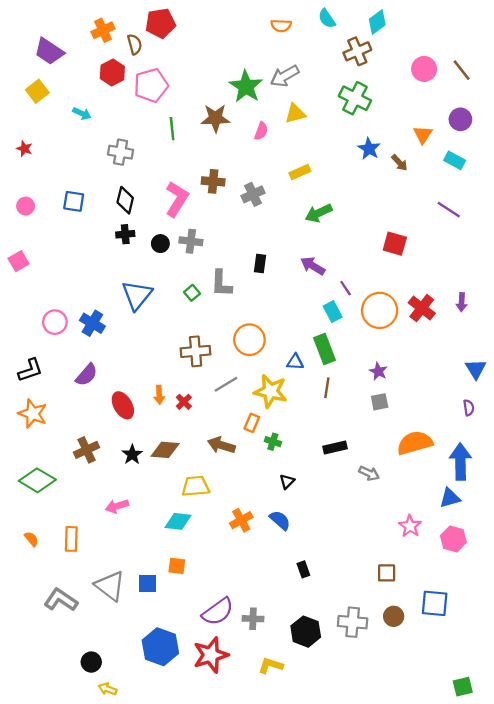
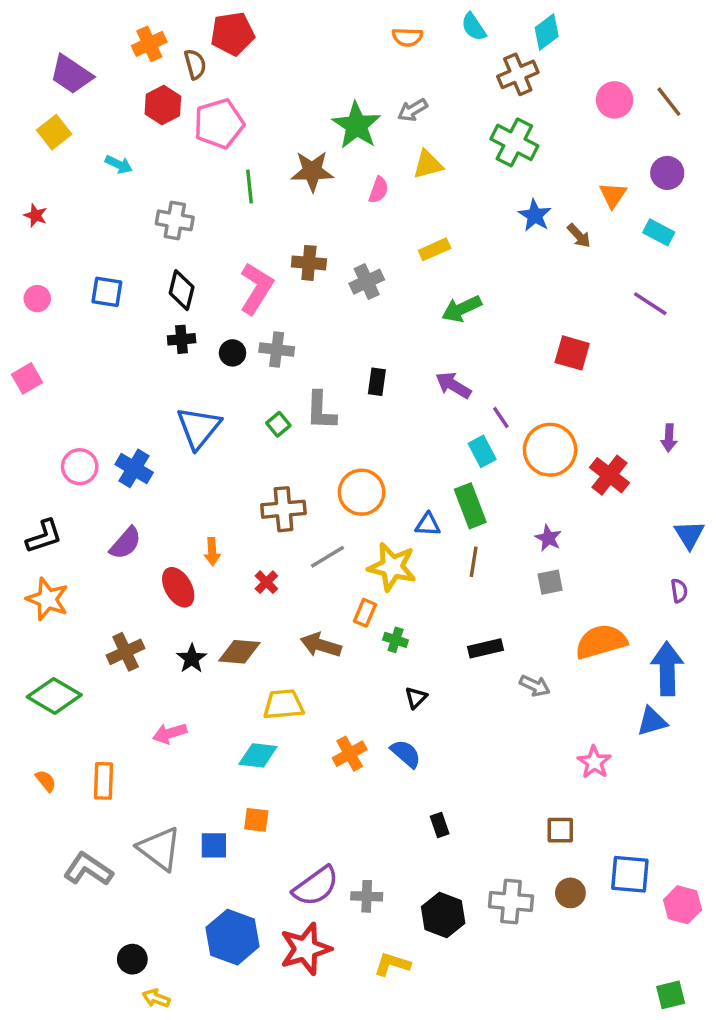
gray arrow: (285, 76) -> (413, 110), size x0.7
red cross: (422, 308) -> (609, 475), moved
orange arrow: (159, 395) -> (212, 552), moved
pink hexagon: (453, 539) -> (683, 905), moved

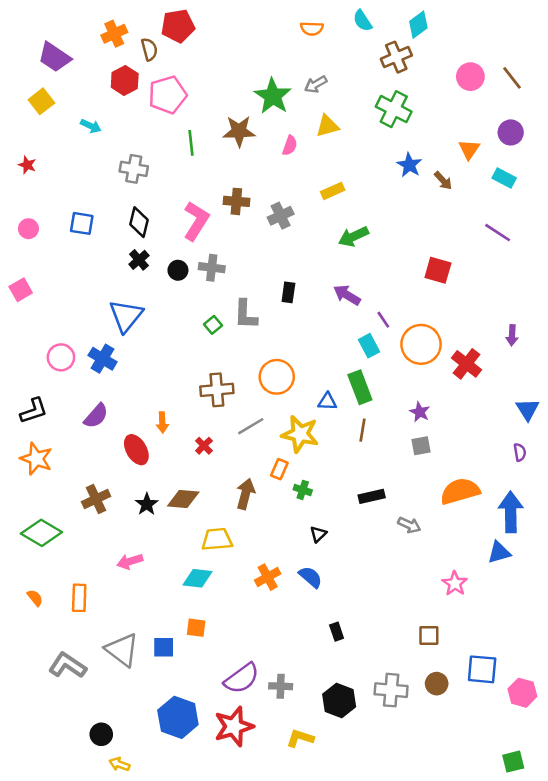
black cross: (182, 339) -> (139, 260), turned -36
blue triangle: (199, 428) -> (126, 316), moved
brown arrow: (321, 645) -> (246, 494), turned 88

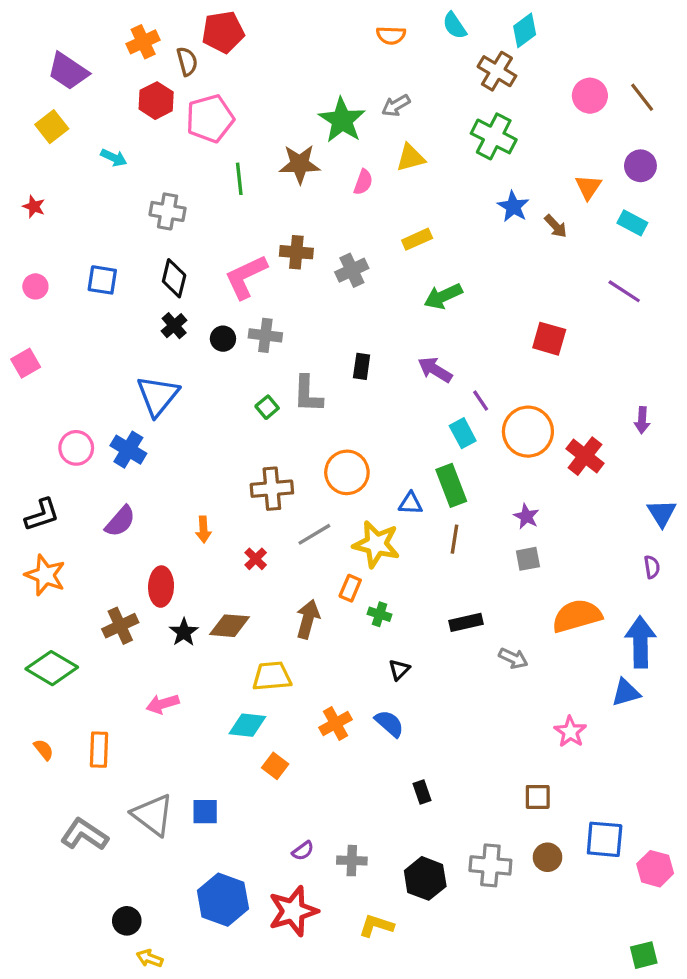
brown cross: (396, 57) -> (497, 71), turned -36
pink L-shape: (196, 221) -> (246, 277), turned -147
red ellipse: (136, 450) -> (161, 587), moved, turned 32
orange square: (196, 628) -> (275, 766), moved, turned 30
purple semicircle: (242, 678) -> (303, 851), size x0.5

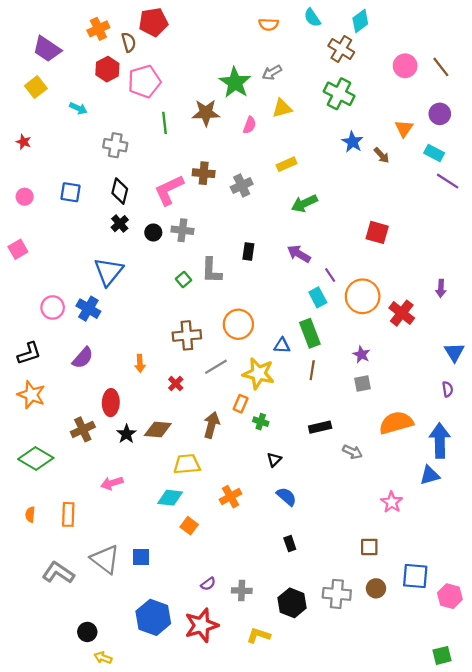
purple line: (624, 291) -> (448, 181), moved
blue semicircle: (389, 724) -> (286, 497), moved
orange semicircle: (44, 750) -> (30, 514), turned -136

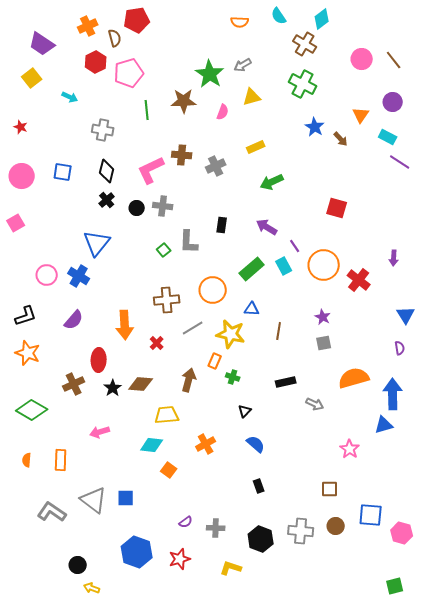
pink circle: (25, 197) -> (22, 176), size x1.6
green rectangle: (310, 333) -> (252, 269), moved, turned 70
orange arrow: (140, 363) -> (125, 325), size x1.8
red star: (201, 625) -> (180, 559), size x0.7

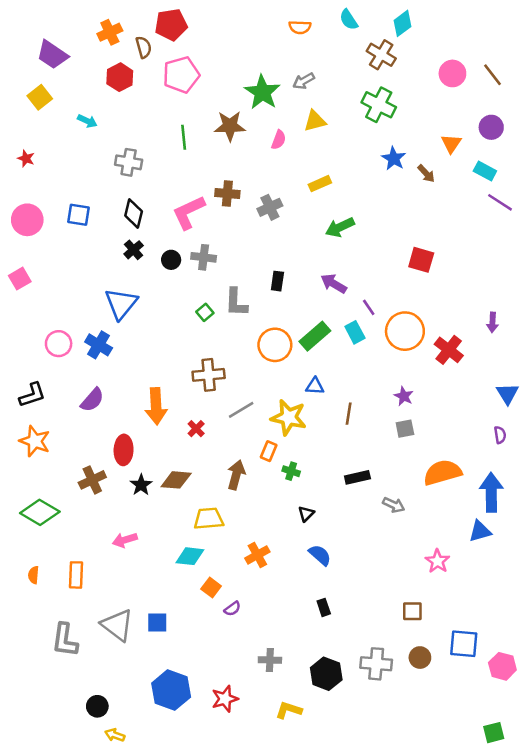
pink pentagon: (129, 73) -> (181, 75), moved
orange circle: (213, 290) -> (275, 345), moved
gray L-shape: (52, 512) -> (65, 640), turned -116
purple semicircle: (186, 522) -> (232, 609), moved

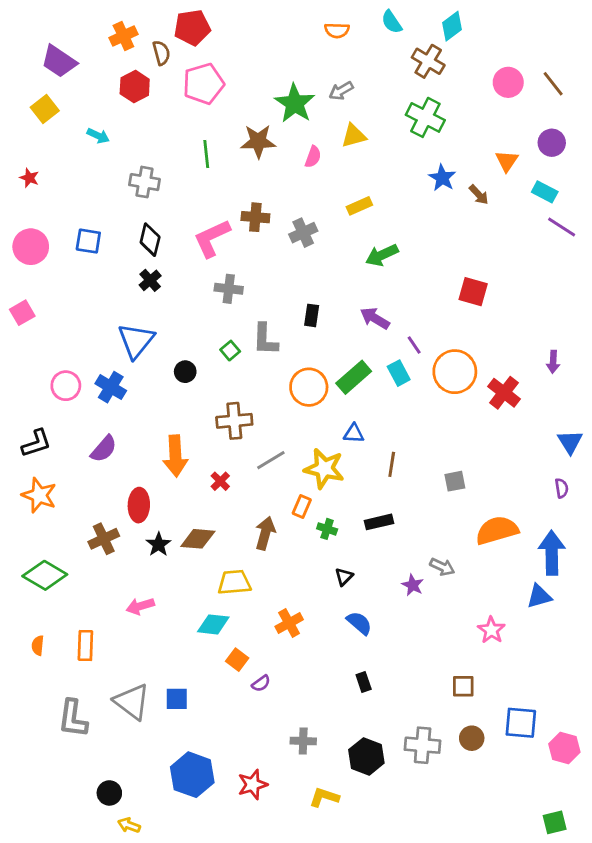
black circle: (171, 260) -> (185, 372), moved
purple star: (404, 396) -> (413, 585), moved
black rectangle: (357, 477) -> (379, 522), moved

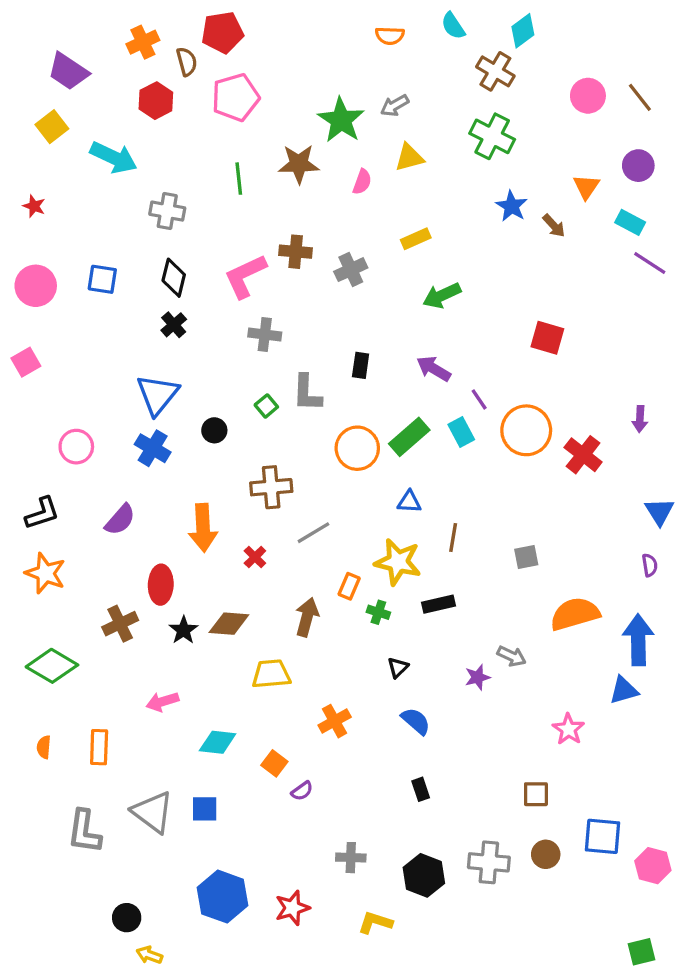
cyan arrow: (98, 136) -> (114, 157), size x1.8
blue cross: (111, 387) -> (153, 448), moved
yellow star: (324, 469) -> (398, 562), moved
purple star: (413, 585) -> (477, 677), turned 30
cyan diamond: (213, 624) -> (218, 742), moved

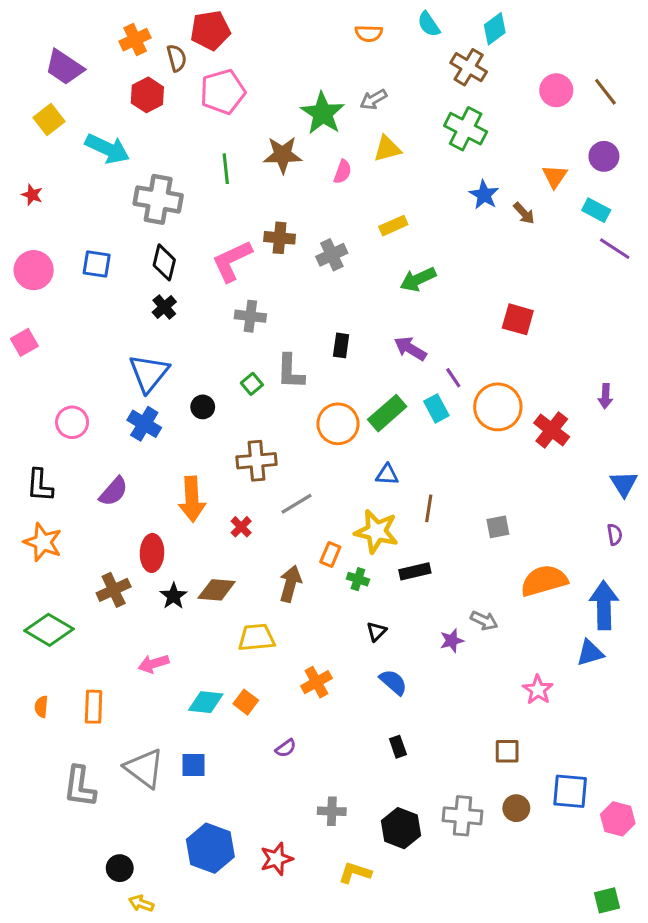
gray cross: (167, 211) -> (158, 199), size x1.4
black L-shape: (42, 513) -> (40, 485), turned 112
orange square: (274, 763) -> (246, 702), moved

